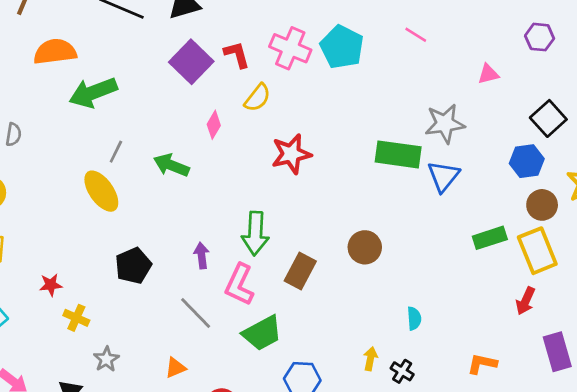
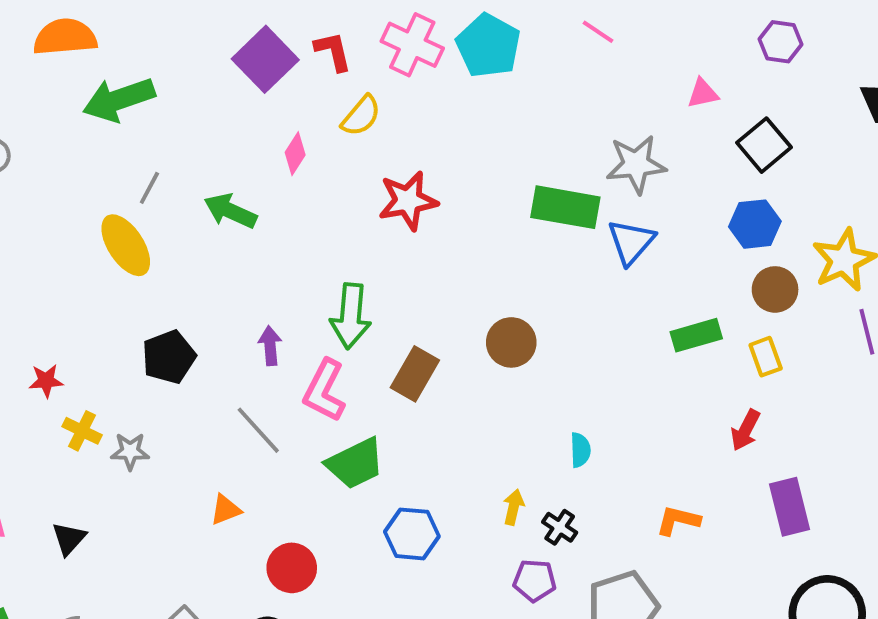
black square: (548, 118) -> (764, 145), moved
yellow rectangle: (537, 251) -> (766, 357), size x0.6
gray star: (106, 359) -> (130, 451), moved, turned 30

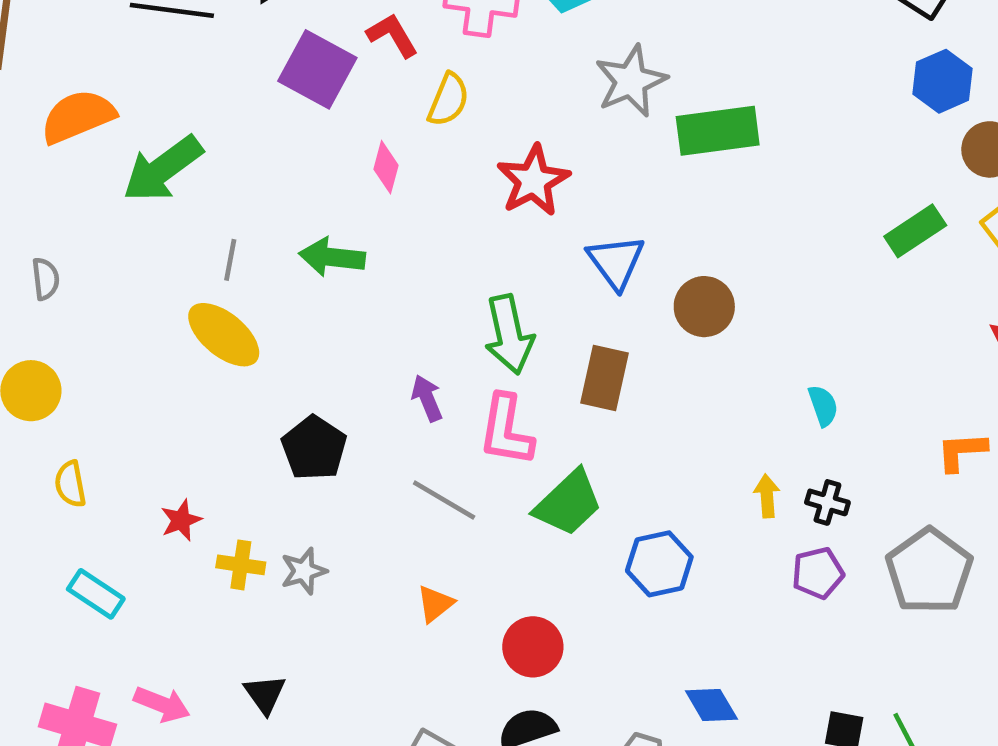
gray star: (636, 164) -> (631, 81), moved
blue triangle: (631, 242) -> (616, 262), moved

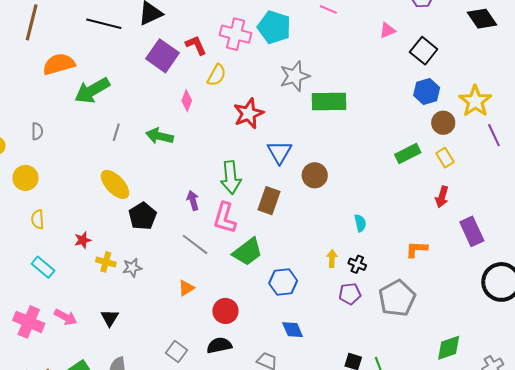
yellow ellipse: (224, 335) -> (115, 184), moved
blue diamond: (711, 705) -> (293, 330), moved

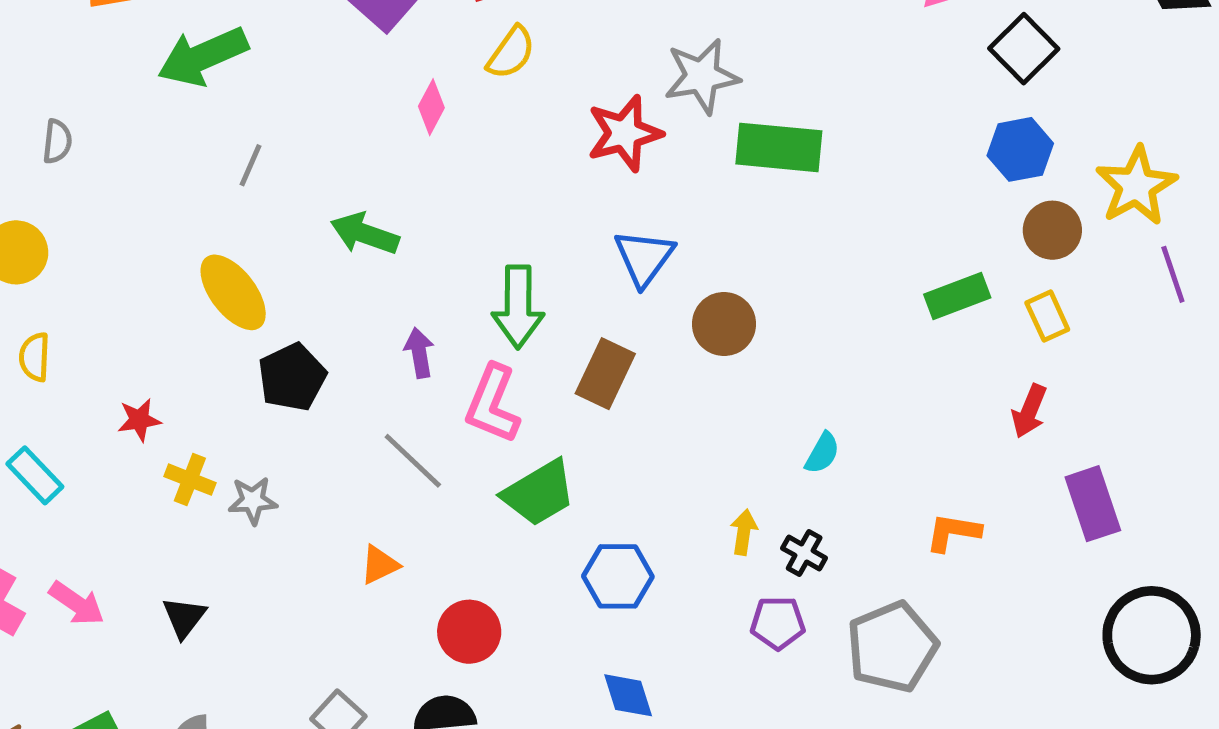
red star: (249, 114) -> (624, 133), moved
green arrow: (160, 136) -> (365, 234), moved
cyan semicircle: (360, 223) -> (822, 453), turned 36

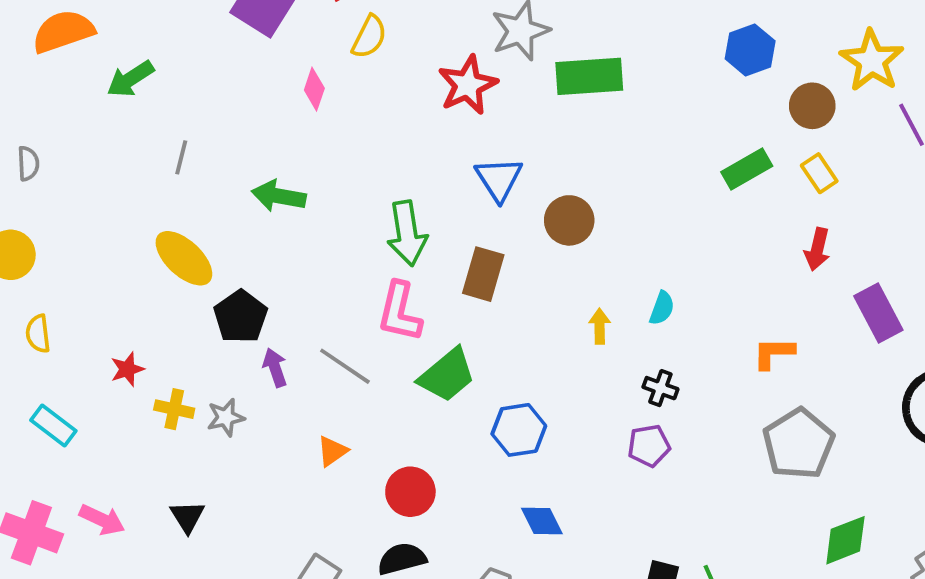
green arrow: (203, 57) -> (130, 79), size x0.7
blue hexagon: (1020, 149) -> (750, 50), moved
purple arrow: (419, 353) -> (275, 368), moved
yellow arrow: (744, 532) -> (600, 326), moved
gray pentagon: (892, 647) -> (799, 444), moved

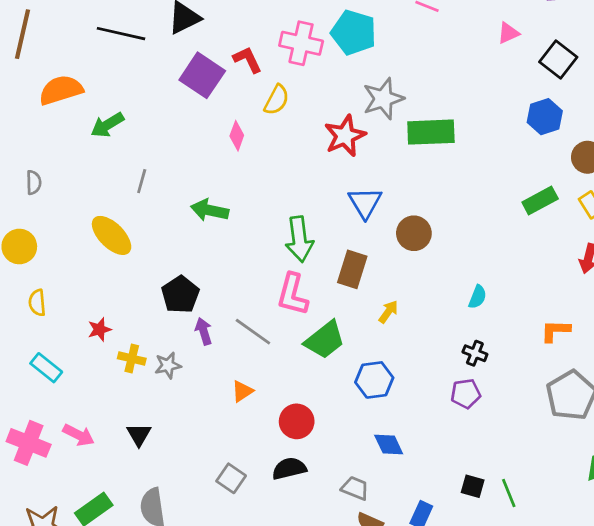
yellow ellipse: (184, 258) -> (112, 235), moved
yellow arrow: (600, 326) -> (388, 312), moved, turned 35

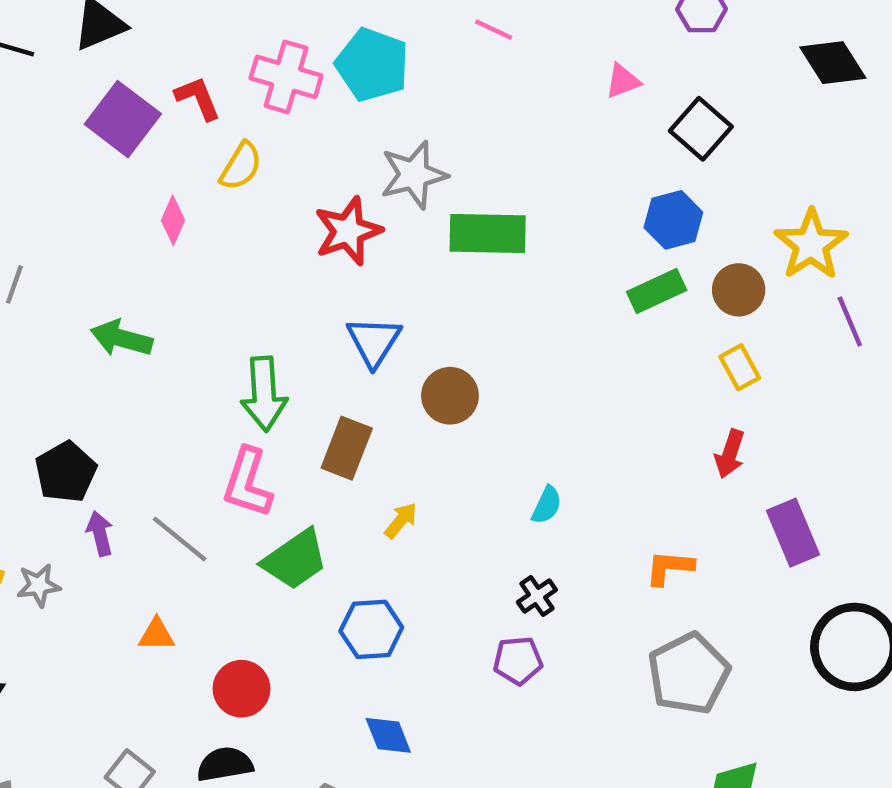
green rectangle: (540, 200) -> (657, 291), moved
black cross: (475, 353) -> (537, 596), turned 30
orange triangle: (242, 391) -> (157, 635), turned 30

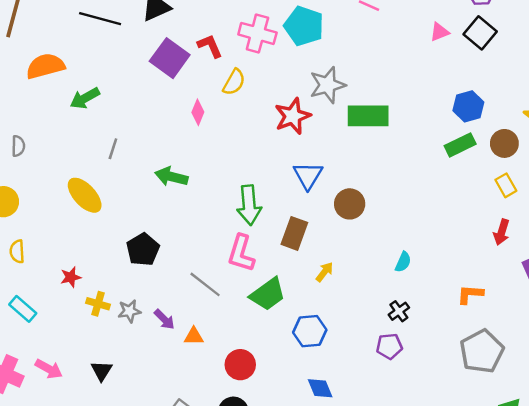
black square: (701, 129) -> (480, 33), moved
purple arrow: (100, 533) -> (164, 319), moved, turned 150

